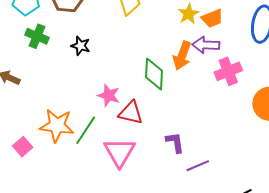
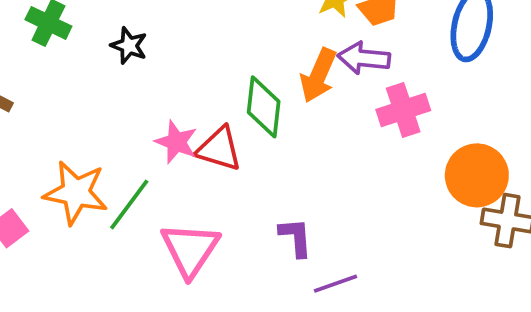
red triangle: (131, 113) -> (219, 149), moved

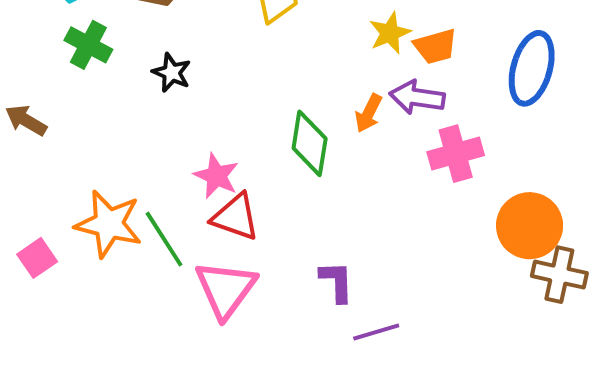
orange arrow: (318, 75) -> (368, 113), size x0.7
red triangle: (219, 149) -> (236, 217), moved
green line: (129, 205) -> (164, 239), turned -72

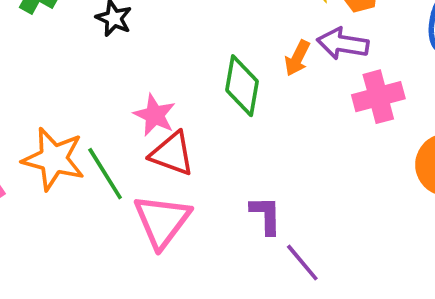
purple line: (376, 332) -> (302, 263), turned 66

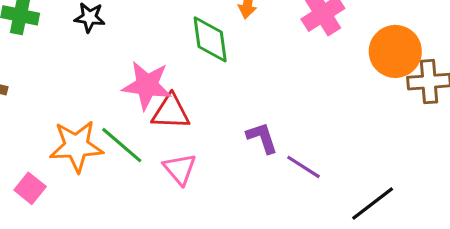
pink star: (155, 115) -> (147, 85), size x1.4
pink triangle: (162, 221) -> (180, 169), size x0.7

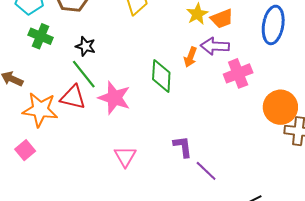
red triangle: (171, 112) -> (73, 97), moved
green line: (122, 145) -> (84, 74), moved
orange star: (76, 146) -> (40, 110), moved

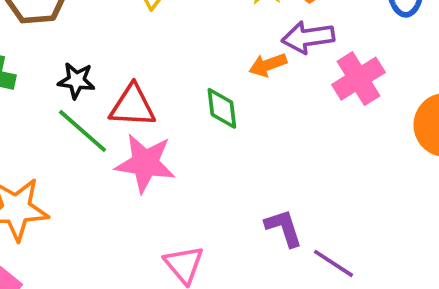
orange arrow: (190, 57) -> (268, 65), turned 60
green diamond: (161, 76) -> (222, 108), size x0.7
red triangle: (73, 97) -> (133, 106), moved

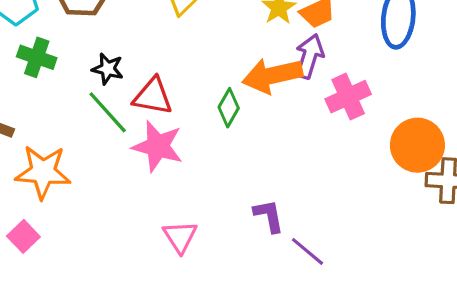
purple arrow: (308, 37) -> (309, 56), turned 108
orange arrow: (268, 65) -> (272, 76), size x1.8
green diamond: (222, 108) -> (229, 108), turned 30

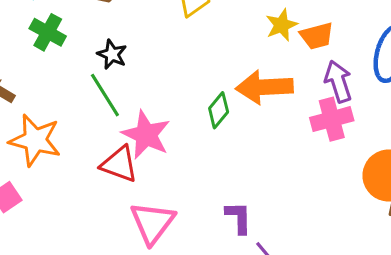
purple arrow: (309, 56) -> (338, 81), moved, turned -45
red triangle: (153, 96) -> (119, 164), moved
pink triangle: (180, 237) -> (152, 223), size x1.4

